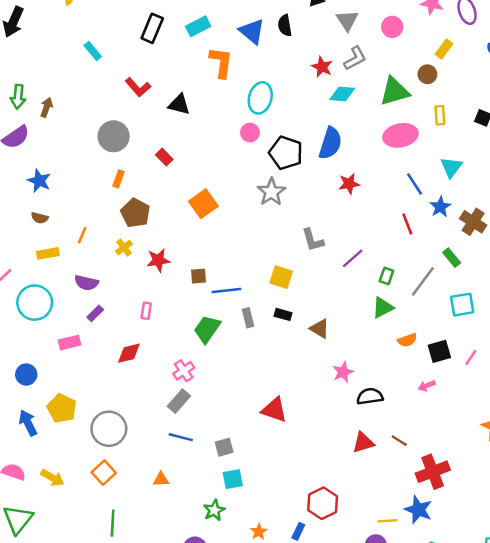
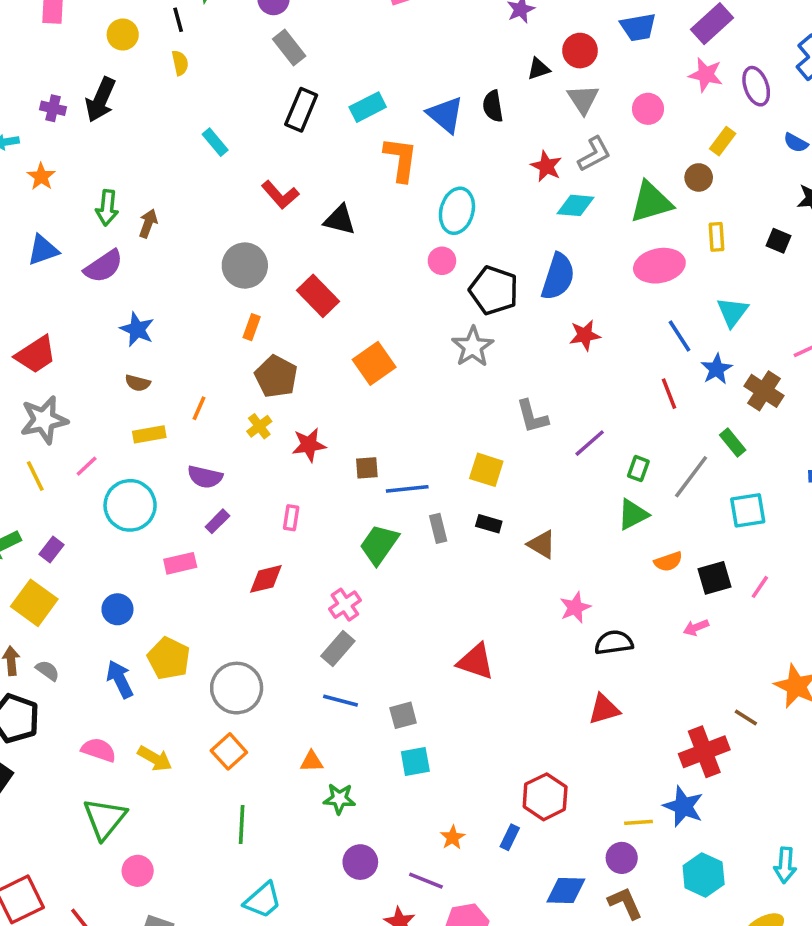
red rectangle: (164, 157) -> (318, 296), size x1.6
brown line: (399, 441) -> (746, 717), moved
green star: (214, 510) -> (339, 799), moved, turned 30

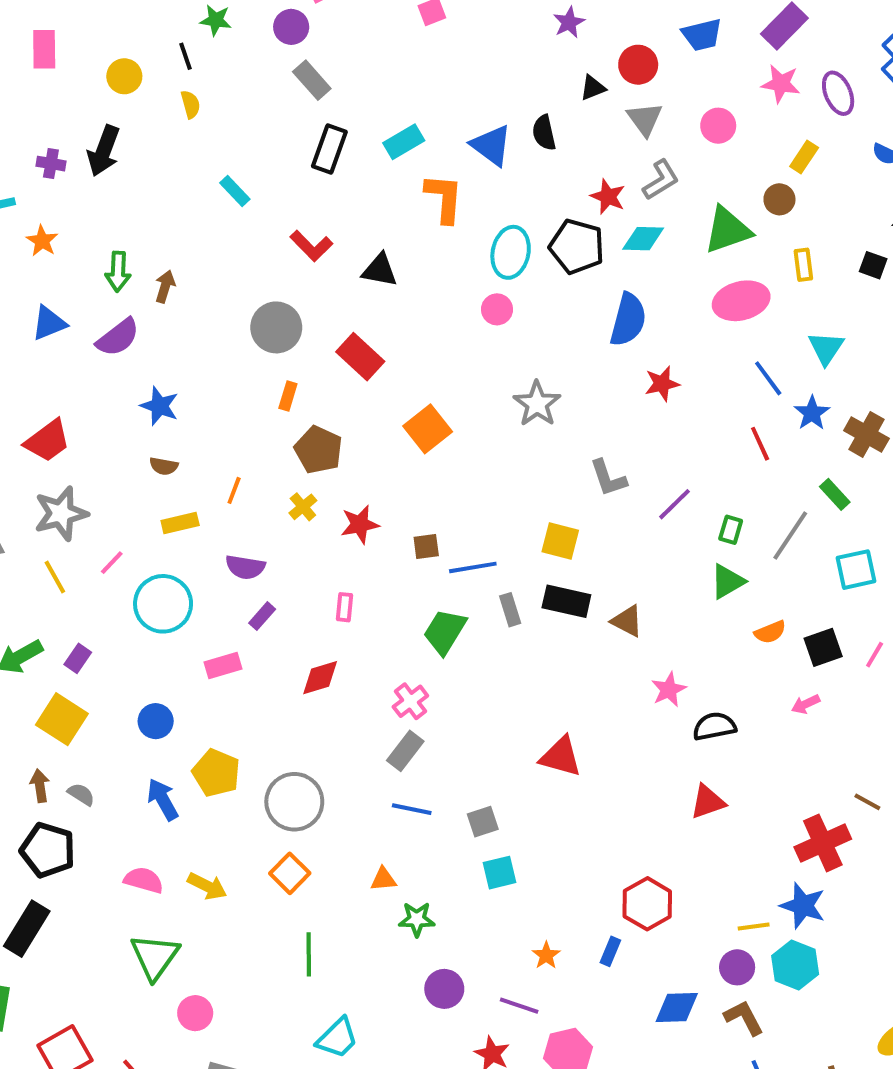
black pentagon: (494, 290) -> (577, 247), moved
black rectangle: (489, 524) -> (566, 601), size x1.6
cyan hexagon: (704, 875) -> (795, 965), moved

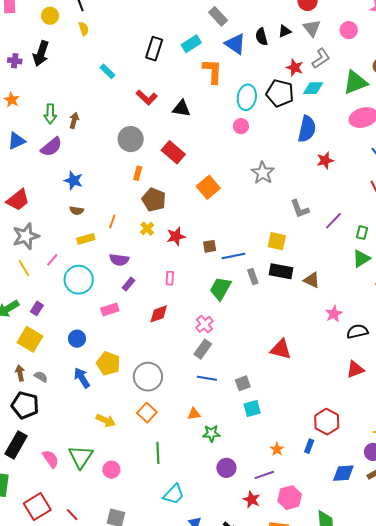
gray rectangle: (312, 80) -> (218, 16), moved
black triangle: (593, 88) -> (285, 31), moved
pink semicircle: (144, 880) -> (51, 459), moved, turned 42
purple line: (519, 1006) -> (264, 475), turned -36
pink circle: (195, 1013) -> (111, 470), moved

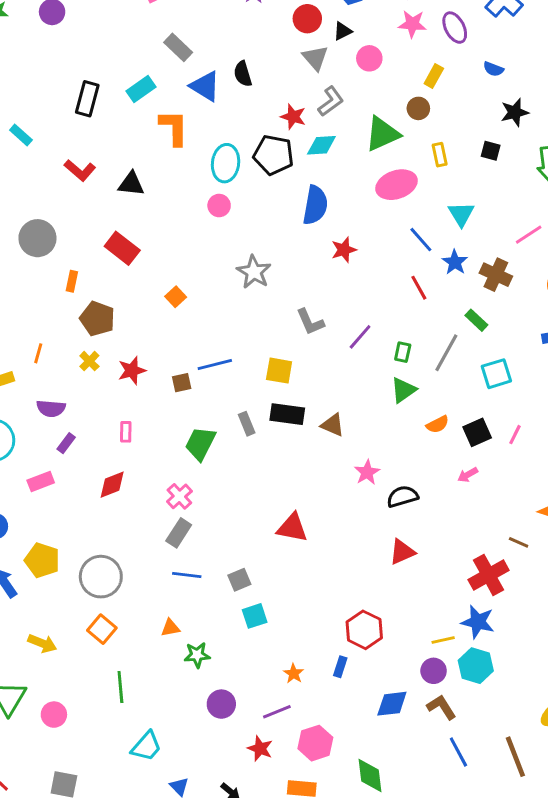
black triangle: (285, 31) -> (343, 31), moved
gray circle: (131, 139) -> (37, 238), moved
orange square: (208, 187) -> (176, 297), size x0.6
blue line: (233, 256) -> (215, 365), moved

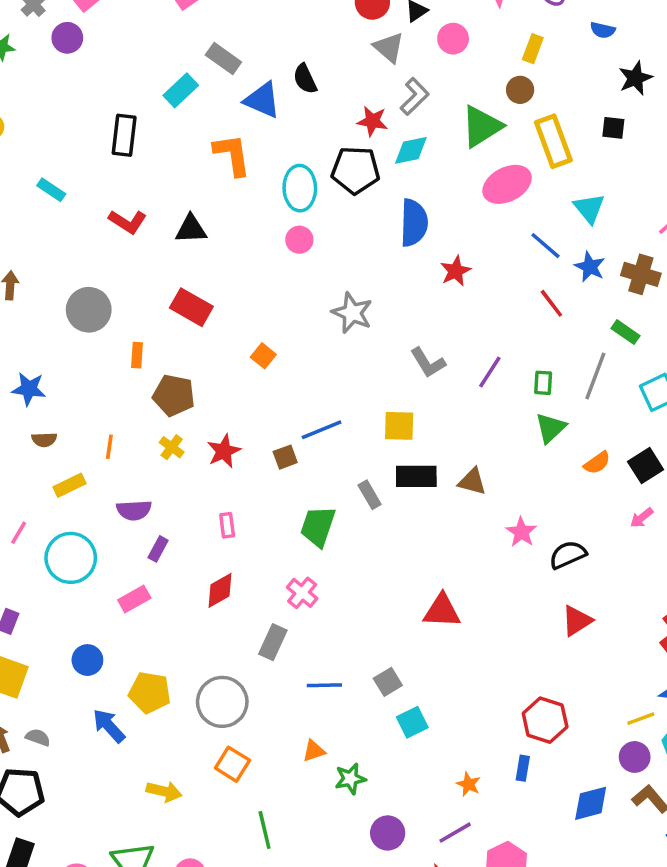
cyan rectangle: (141, 89) -> (181, 90), moved
yellow rectangle: (440, 155) -> (553, 141), size x1.8
gray rectangle: (179, 533) -> (273, 642), moved

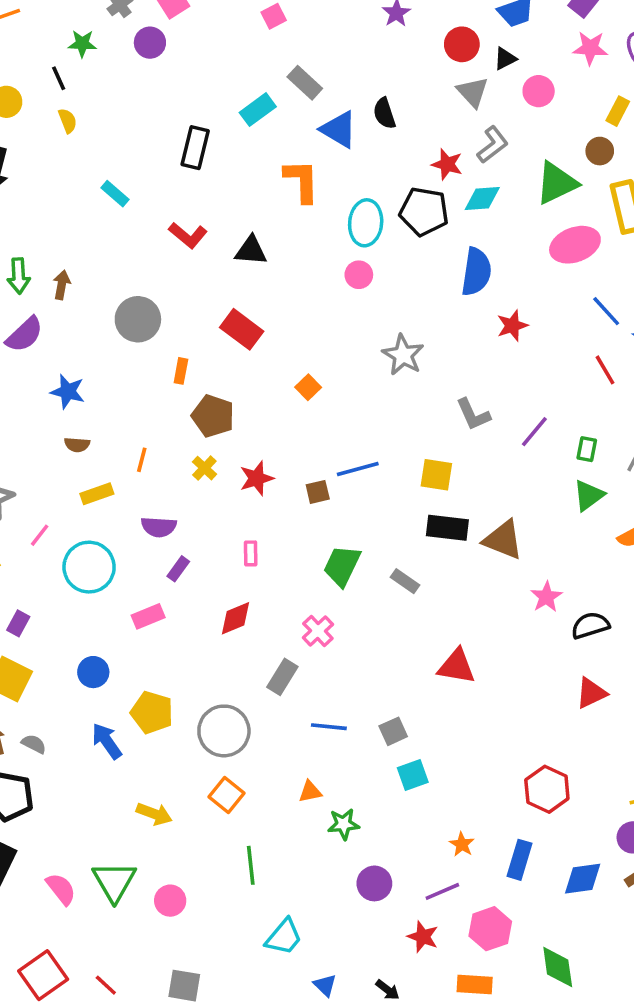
brown triangle: (472, 482) -> (503, 540), size x1.4
gray rectangle: (370, 495) -> (405, 581), moved, turned -32
blue rectangle: (523, 768) -> (520, 860), moved, size x1.5

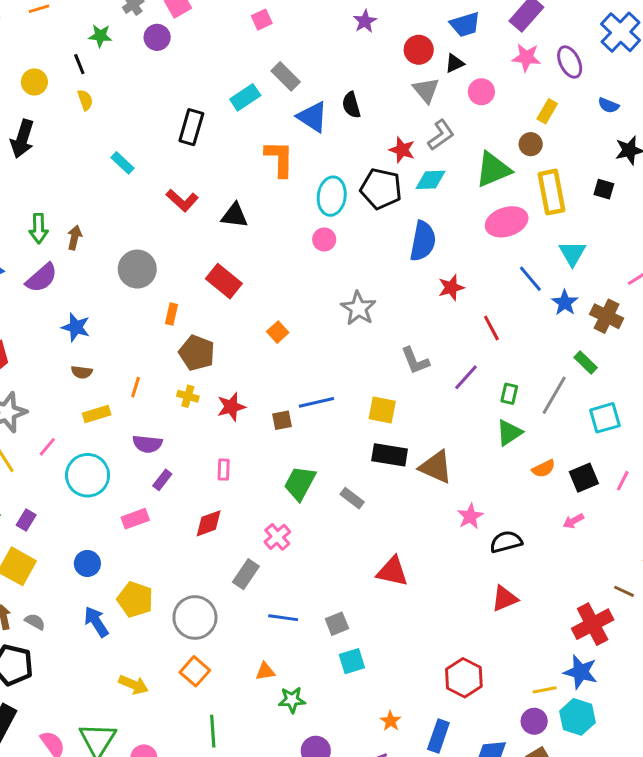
red line: (605, 370) -> (491, 328), moved
yellow cross: (204, 468) -> (188, 396), turned -30

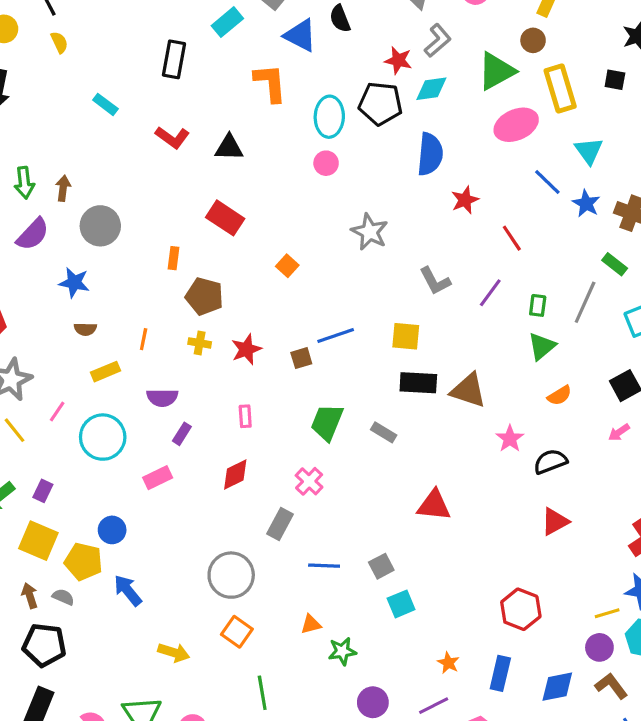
gray circle: (137, 269) -> (100, 226), moved
orange semicircle: (544, 469) -> (560, 395), moved
yellow pentagon: (135, 599) -> (83, 561), moved

